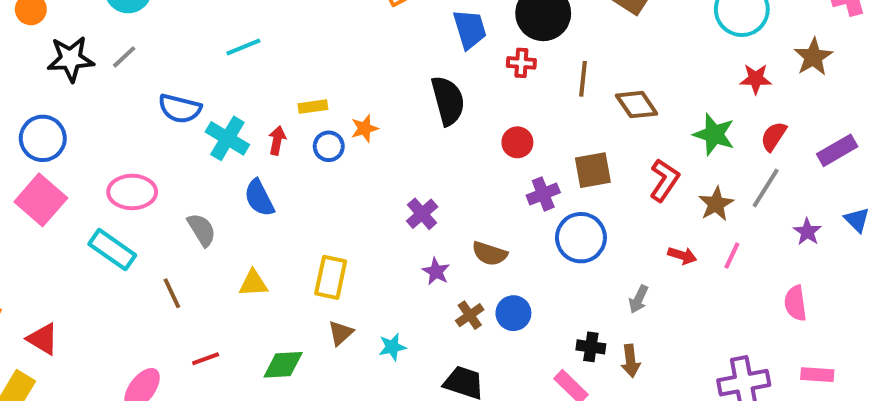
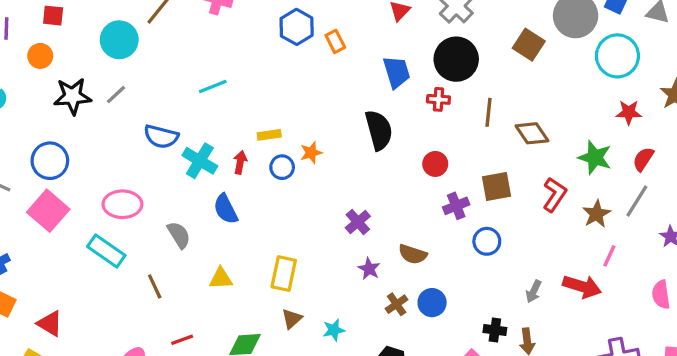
blue circle: (581, 238) -> (487, 241), size x0.7
red arrow: (682, 256) -> (582, 286), moved, size x1.6

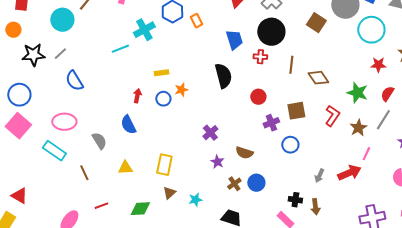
yellow rectangle: (269, 135) -> (161, 73), moved
blue semicircle: (161, 137) -> (74, 81), moved, turned 45
cyan cross: (200, 161) -> (144, 30), moved, turned 30
red arrow: (582, 286) -> (349, 173), turned -40

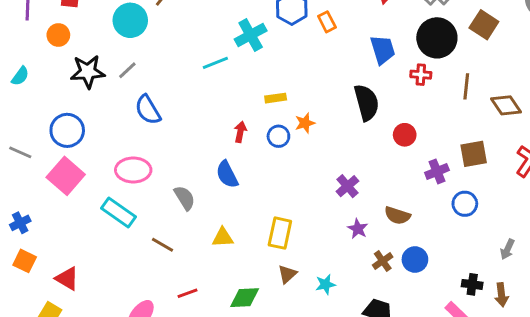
brown square: (316, 23) -> (484, 25), moved
red circle: (258, 97) -> (405, 135), moved
brown line: (84, 173) -> (163, 245), turned -35

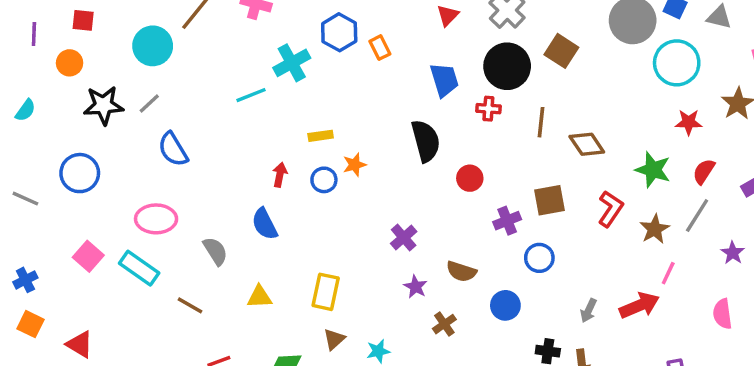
pink square: (66, 176) -> (88, 256), moved, size x0.7
blue circle: (415, 260) -> (505, 305), moved

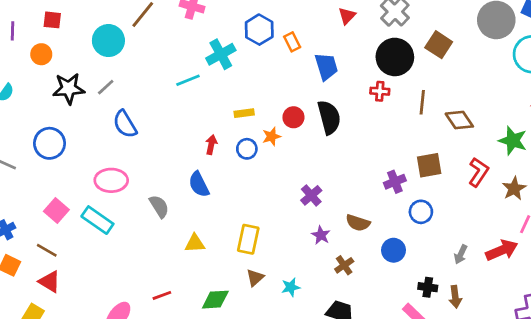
blue trapezoid: (444, 80) -> (326, 67), moved
red circle: (470, 178) -> (293, 117), moved
brown line: (190, 305) -> (47, 250), moved

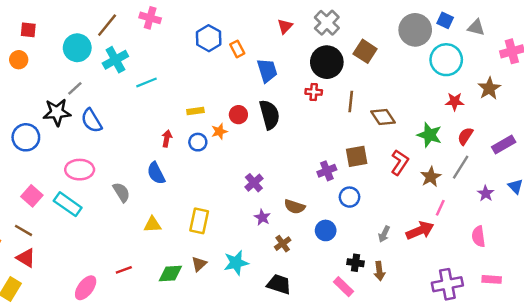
cyan cross: (221, 54) -> (115, 60), moved
black star: (69, 88) -> (57, 112), moved
brown triangle: (255, 278) -> (199, 264), moved
cyan star: (291, 287) -> (236, 263), size x1.5

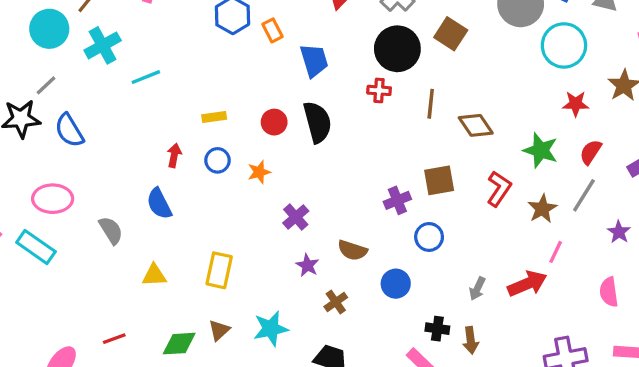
orange star: (219, 131) -> (259, 172), moved

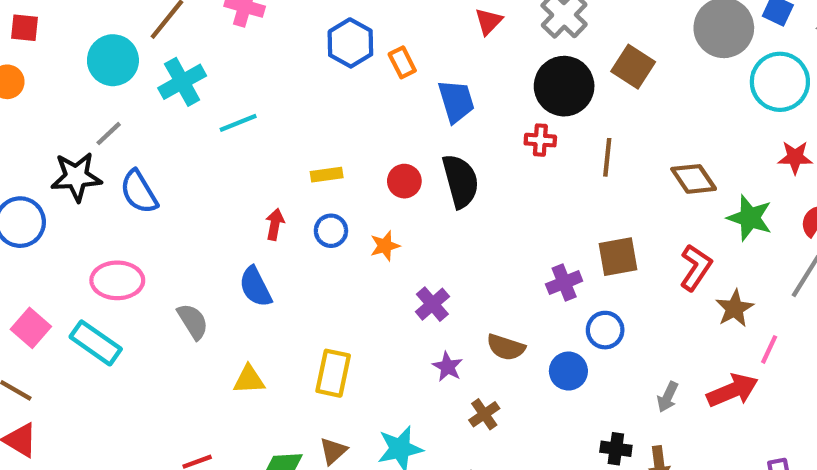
brown diamond: (476, 125) -> (694, 179), moved
brown star: (542, 209) -> (735, 308), moved
blue circle: (396, 284) -> (568, 371), moved

